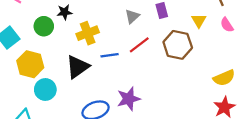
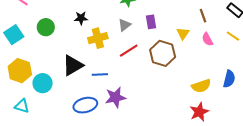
black star: (65, 12) -> (81, 18), moved
yellow cross: (88, 33) -> (98, 38), moved
blue line: (110, 55) -> (100, 75), moved
yellow hexagon: (30, 64) -> (20, 71), moved

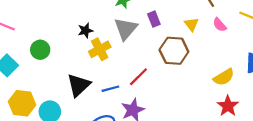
black star: (81, 18) -> (85, 31), moved
gray triangle: (125, 25) -> (126, 29), size x1.6
red line: (129, 51) -> (138, 77), moved

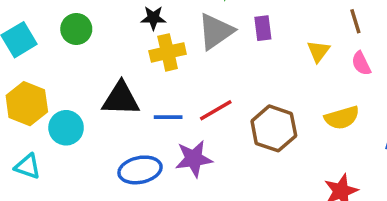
brown hexagon: (174, 51) -> (274, 128), moved
yellow semicircle: (224, 77) -> (342, 118), moved
black triangle: (79, 85) -> (121, 99), turned 30

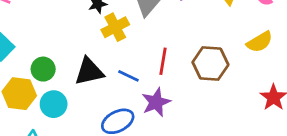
green circle: (76, 29) -> (43, 69), moved
red line: (216, 110) -> (163, 61), turned -36
blue line: (168, 117) -> (128, 76), turned 40

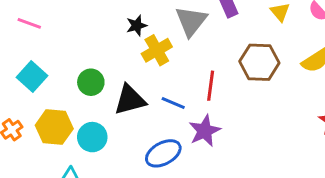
brown hexagon: (210, 63) -> (259, 62), moved
green circle: (43, 69) -> (91, 82), moved

